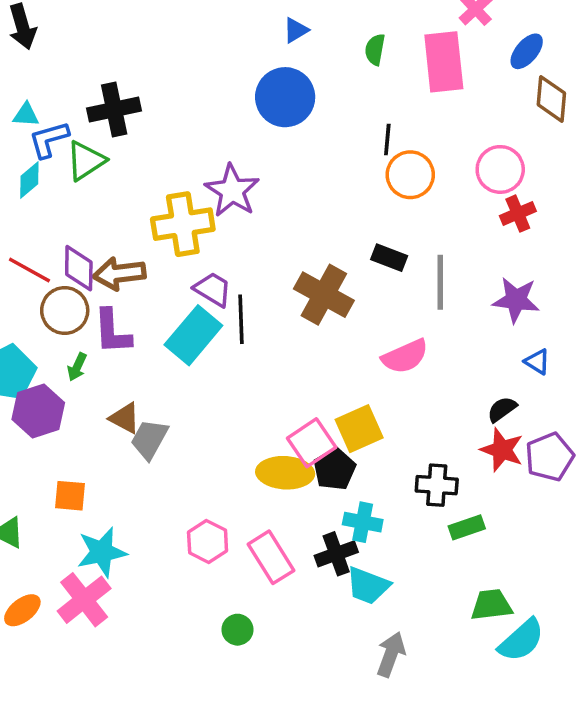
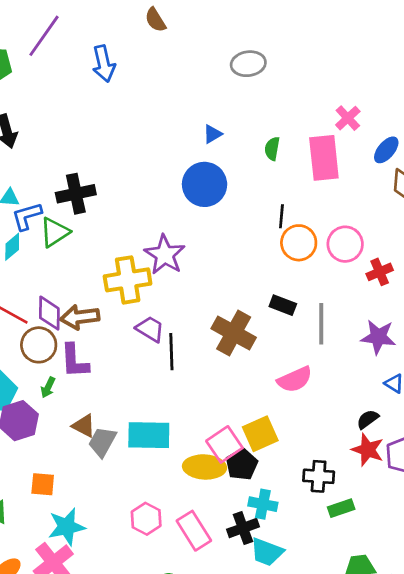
pink circle: (500, 169) -> (345, 244), moved
cyan rectangle: (193, 335) -> (149, 435), moved, turned 51

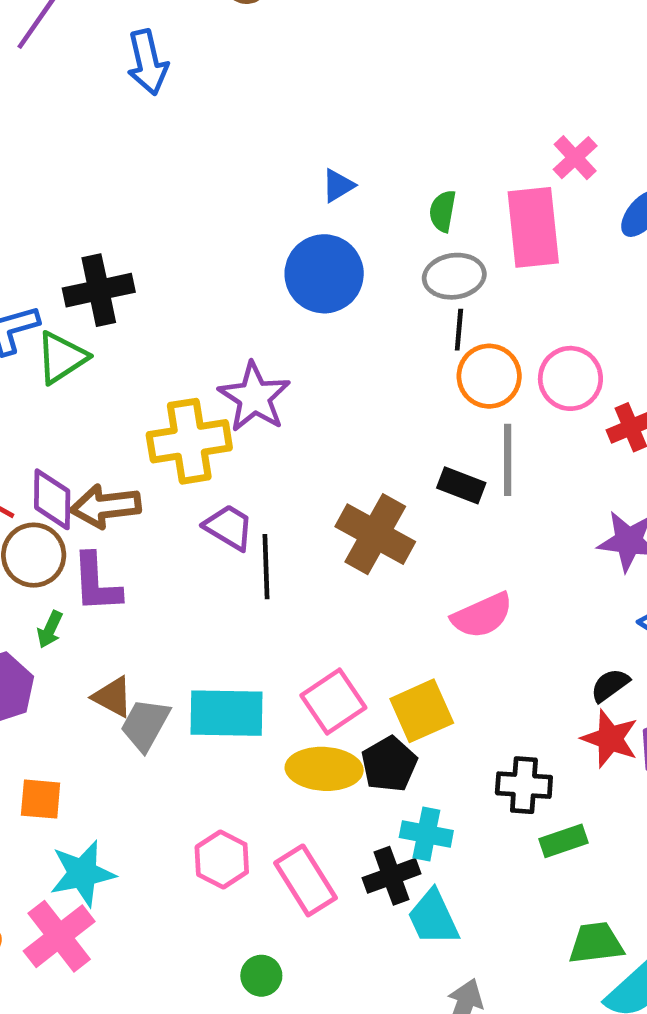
gray ellipse: (248, 64) -> (454, 276), moved
gray line: (321, 324) -> (508, 460), moved
pink square: (224, 444) -> (333, 701), moved
cyan trapezoid: (267, 552) -> (433, 918), turned 44

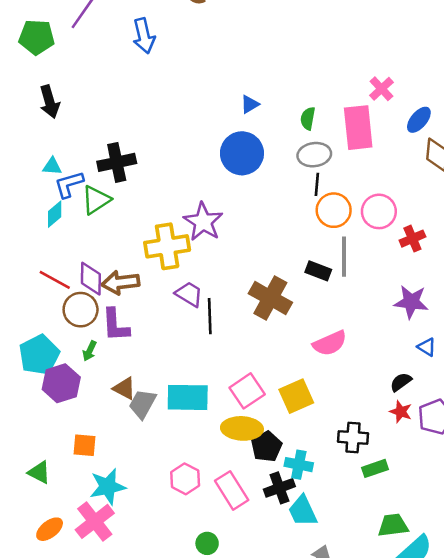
red star: (610, 739) -> (401, 412), size x0.7
black pentagon: (389, 764) -> (267, 447), moved

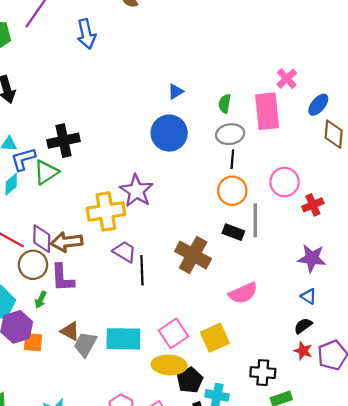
orange circle: (334, 210) -> (232, 191), moved
blue triangle: (427, 347) -> (309, 296), moved
orange square: (84, 445) -> (33, 342), moved

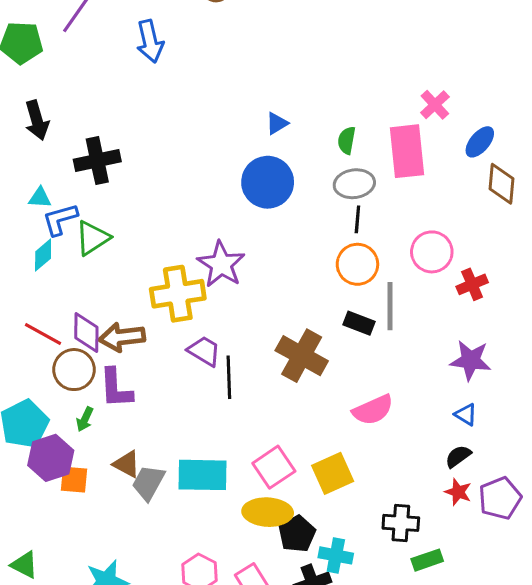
black cross: (63, 141) -> (97, 161), moved

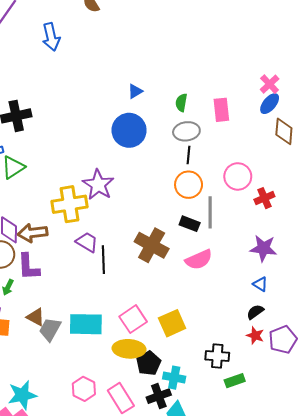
pink cross: (435, 105) -> (270, 84), moved
pink rectangle: (407, 151) -> (221, 110), size x0.7
pink semicircle: (373, 410) -> (199, 260), moved

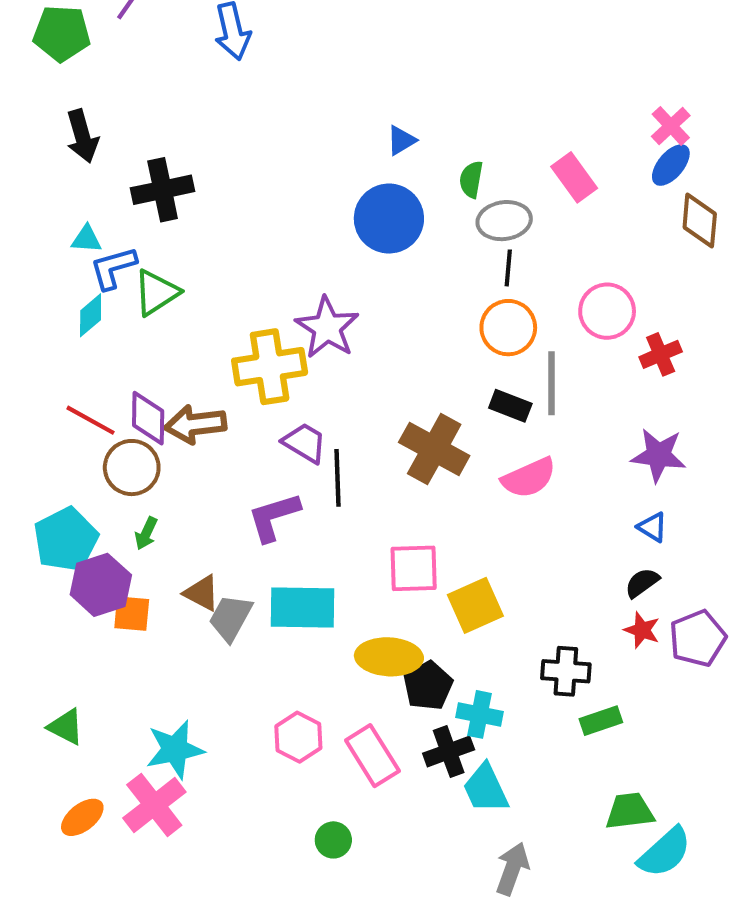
green semicircle: (181, 103) -> (471, 179), moved
pink rectangle: (221, 110) -> (574, 177), turned -30
purple L-shape: (28, 267) -> (274, 517), moved, turned 76
pink square: (133, 319) -> (414, 568), moved, turned 32

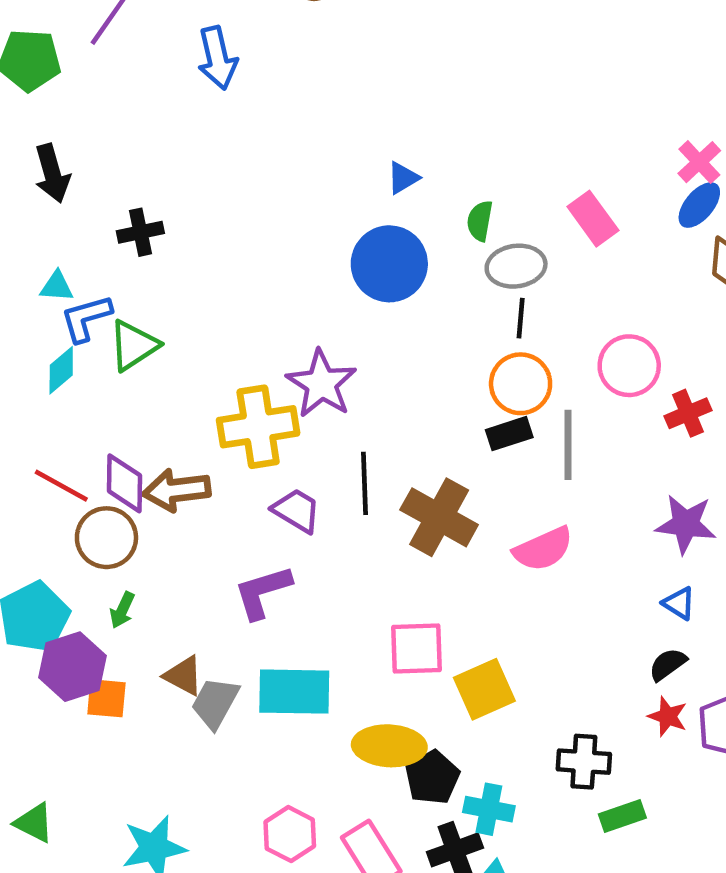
black cross: (163, 190) -> (140, 232), size x0.7
black rectangle: (510, 406) -> (509, 434), moved, turned -39
black line: (337, 478) -> (364, 483), moved

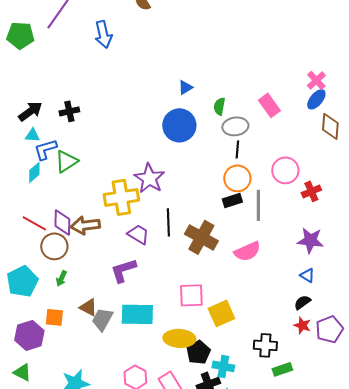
black arrow: (52, 173) -> (30, 111), moved, turned -110
purple hexagon: (73, 667) -> (29, 335), moved

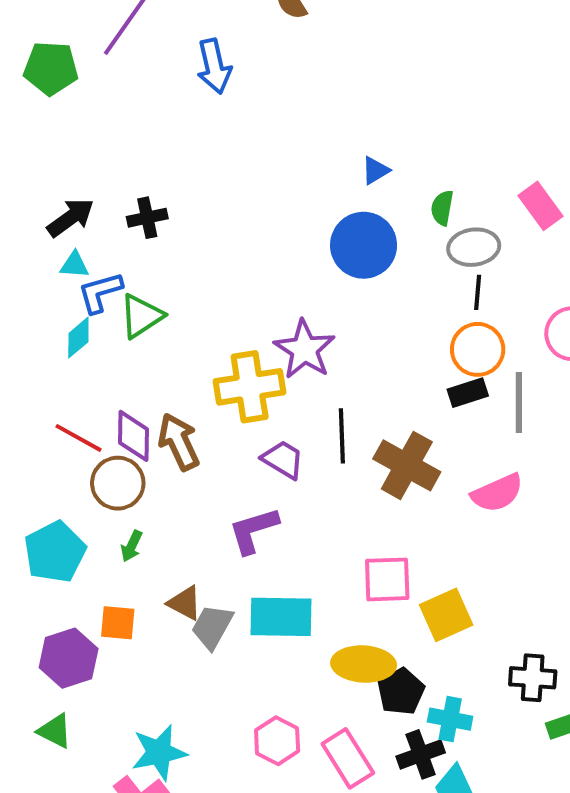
brown arrow: (85, 225) -> (179, 442), turned 72

